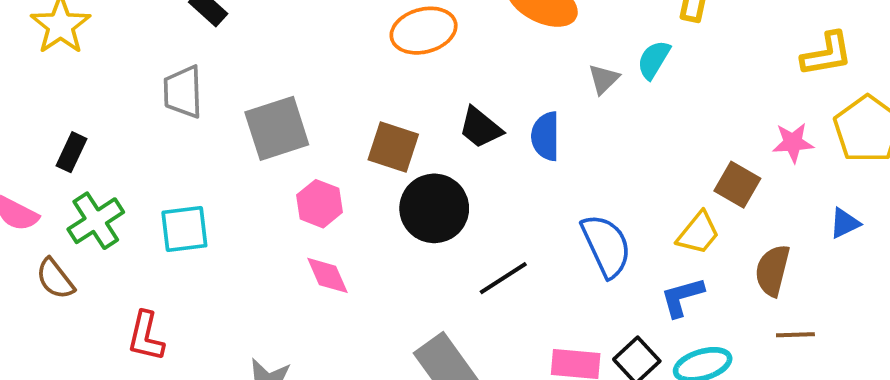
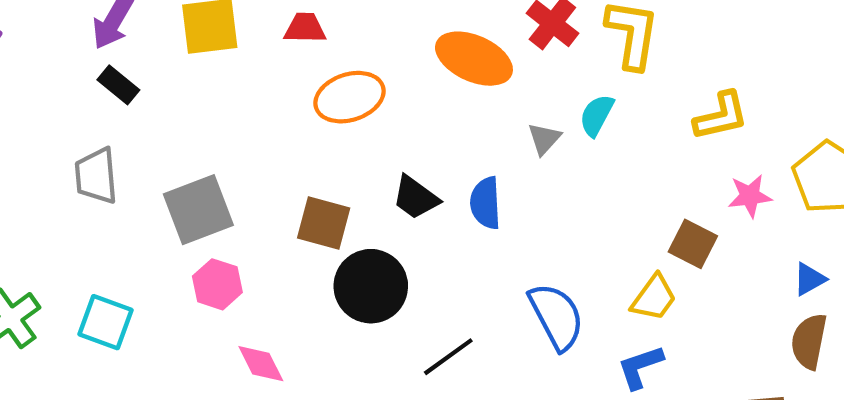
yellow L-shape: (827, 54) -> (721, 116), moved
pink hexagon: (320, 204) -> (217, 284), moved
cyan square: (184, 229) -> (105, 322), turned 30
brown semicircle: (773, 270) -> (809, 341), moved

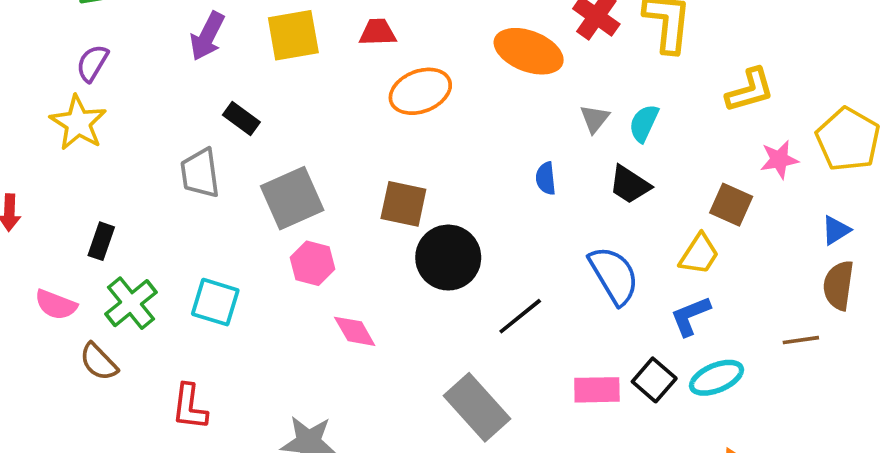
black rectangle: (118, 85) -> (241, 119), moved
cyan semicircle: (597, 115) -> (644, 123), moved
black trapezoid: (416, 198) -> (630, 185), moved
blue semicircle: (486, 203) -> (546, 178), size x0.7

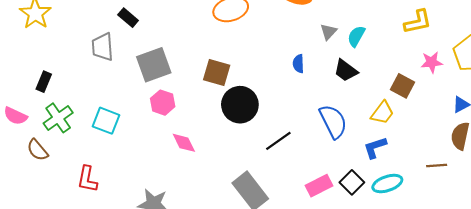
pink rectangle: (597, 390) -> (319, 186), turned -30

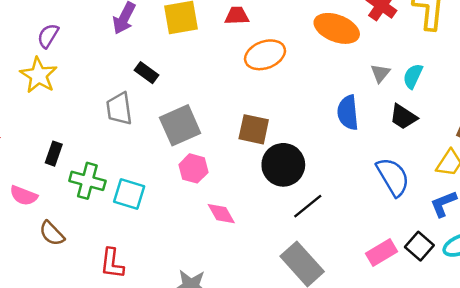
blue semicircle: (298, 64) -> (348, 113), size x1.6
green cross: (58, 118) -> (87, 181), moved, turned -36
black line: (278, 141) -> (308, 206), moved

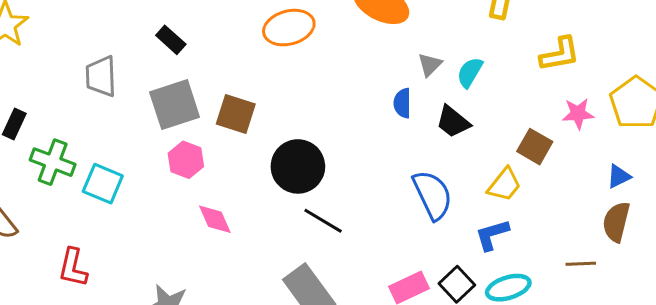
black rectangle: (147, 73) -> (171, 40), moved
blue semicircle: (348, 113) -> (402, 103), moved, size x0.7
brown square: (254, 129) -> (236, 114), moved
black line: (308, 206) -> (323, 221), turned 64

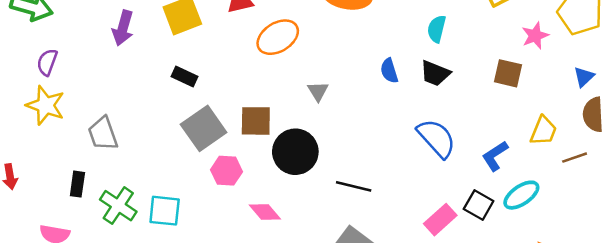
gray triangle: (430, 65) -> (318, 91), moved
gray trapezoid: (101, 76) -> (103, 134), moved
green cross: (53, 162) -> (118, 206), turned 30
black circle: (298, 166) -> (295, 152), moved
yellow trapezoid: (504, 185) -> (543, 131), moved

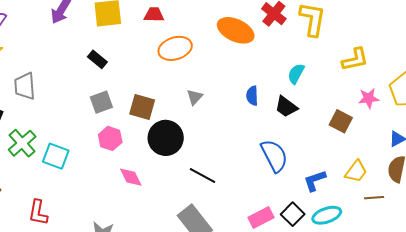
gray square: (204, 128) -> (101, 102), size x0.7

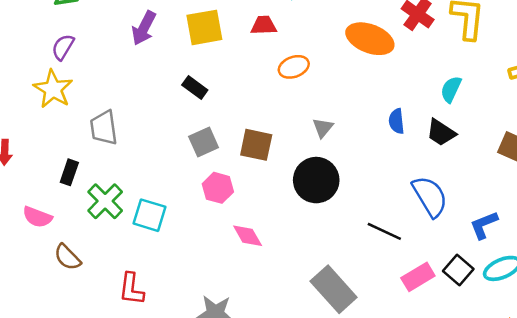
orange ellipse: (175, 48) -> (294, 67), size x0.7
black circle: (166, 138) -> (316, 180), moved
black line: (203, 175) -> (384, 231), moved

